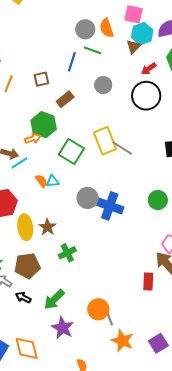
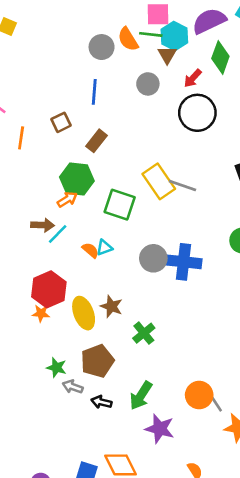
green line: (93, 50) -> (151, 34), moved
gray circle: (103, 85) -> (148, 84), moved

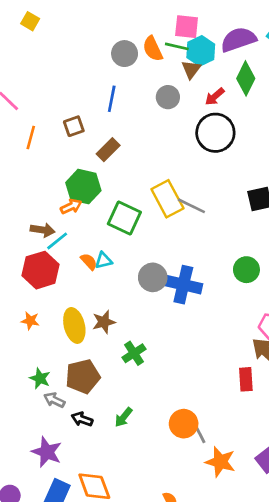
red hexagon: (49, 289) -> (41, 270), moved
brown star: (111, 306) -> (104, 322), turned 30
green arrow: (141, 396) -> (124, 417), size x0.7
purple star: (160, 429) -> (47, 452), moved

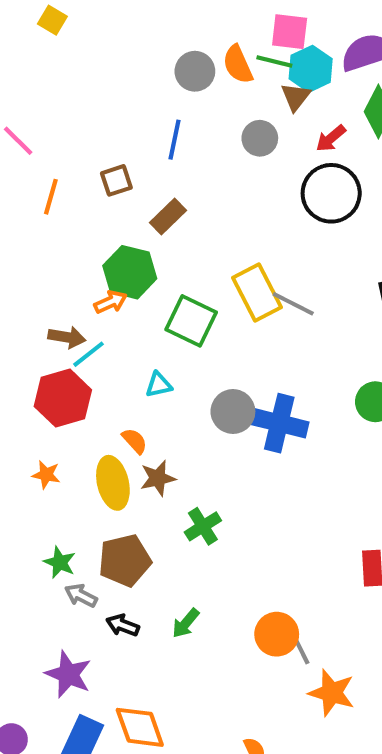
orange semicircle: (89, 262) -> (135, 441), moved

